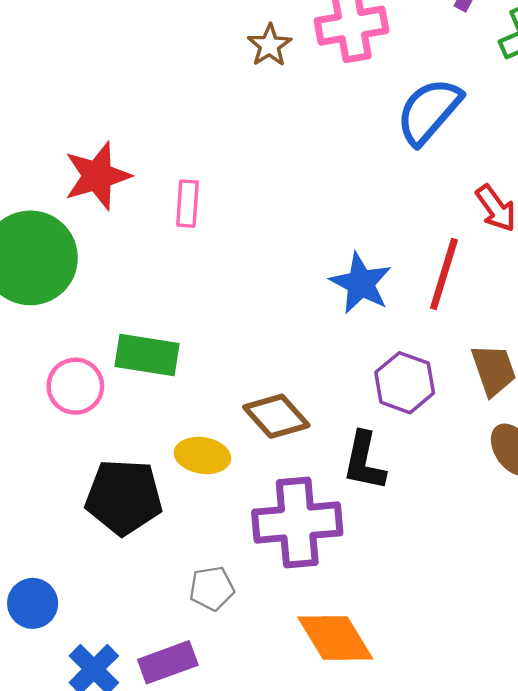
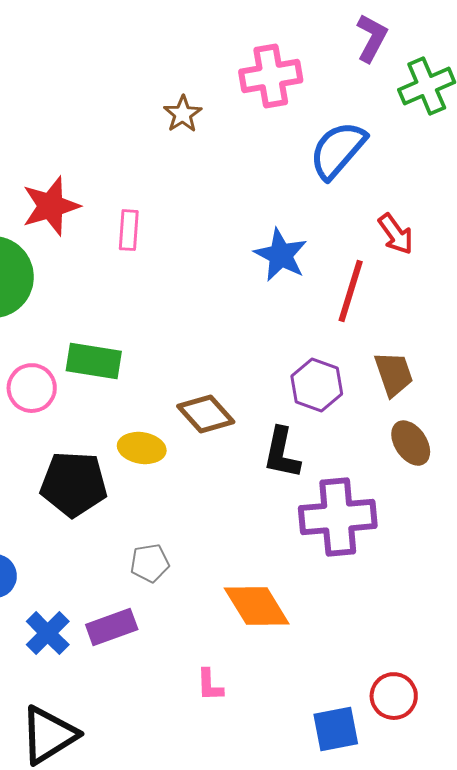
brown star: (269, 45) -> (183, 114), moved
blue star: (361, 283) -> (281, 255), moved
purple cross: (297, 522) -> (338, 517), moved

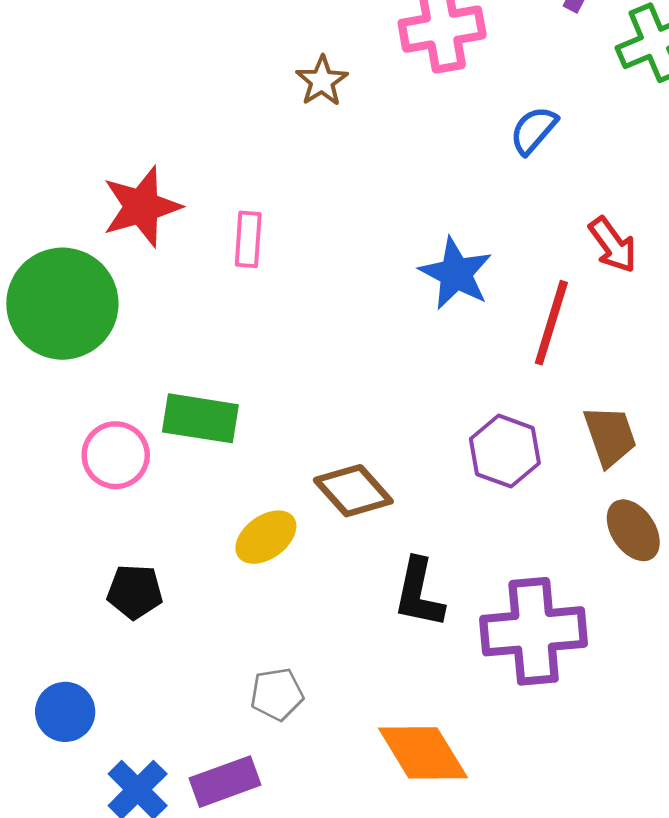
blue semicircle: (338, 150) -> (534, 130), size x0.6
yellow ellipse: (142, 448) -> (266, 537), turned -45
black L-shape: (282, 453) -> (419, 593), moved
black pentagon: (74, 484) -> (135, 592), moved, size x0.6

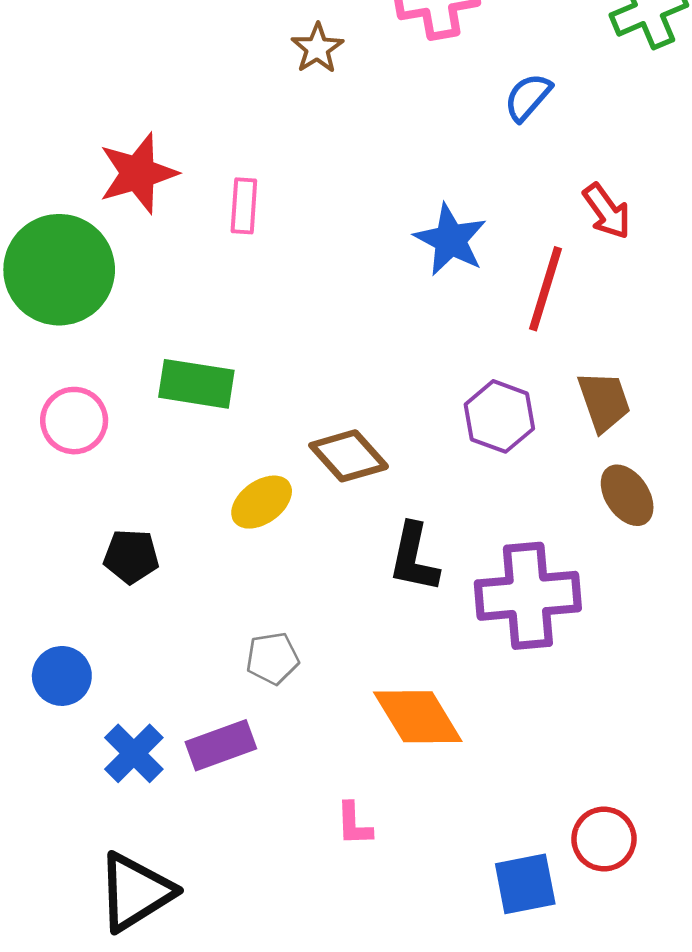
pink circle: (116, 455) -> (74, 421), moved

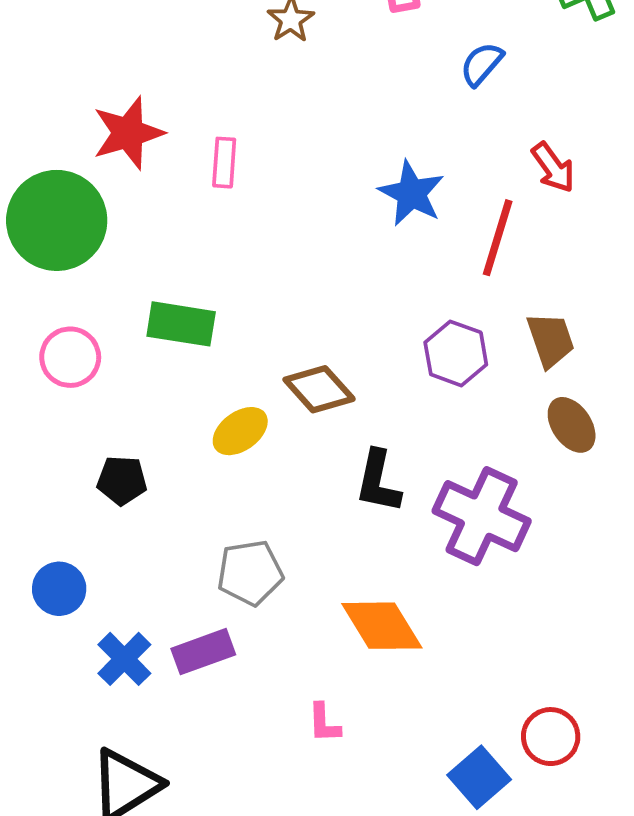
purple cross: (528, 596) -> (482, 516), turned 30
gray pentagon: (272, 658) -> (250, 573), size x1.4
blue square: (525, 884) -> (479, 777), turned -30

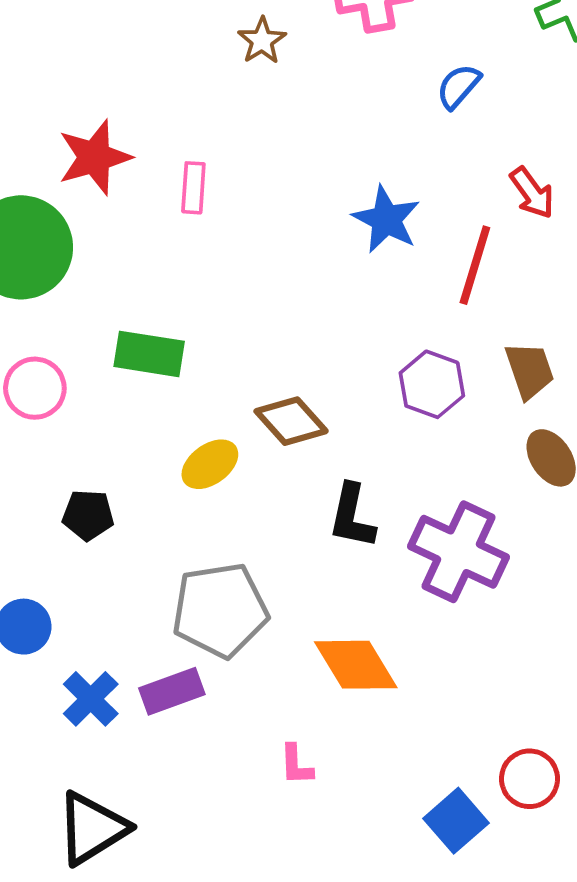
gray pentagon: (250, 573) -> (220, 610), size x1.4

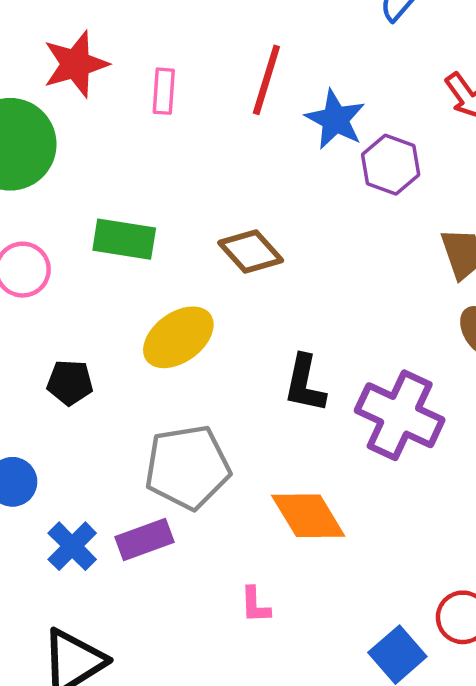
red line: (475, 265) -> (266, 80), moved
purple hexagon: (432, 384) -> (391, 165), moved
brown diamond: (291, 421) -> (251, 252), moved
yellow ellipse: (210, 464) -> (178, 337), size x1.4

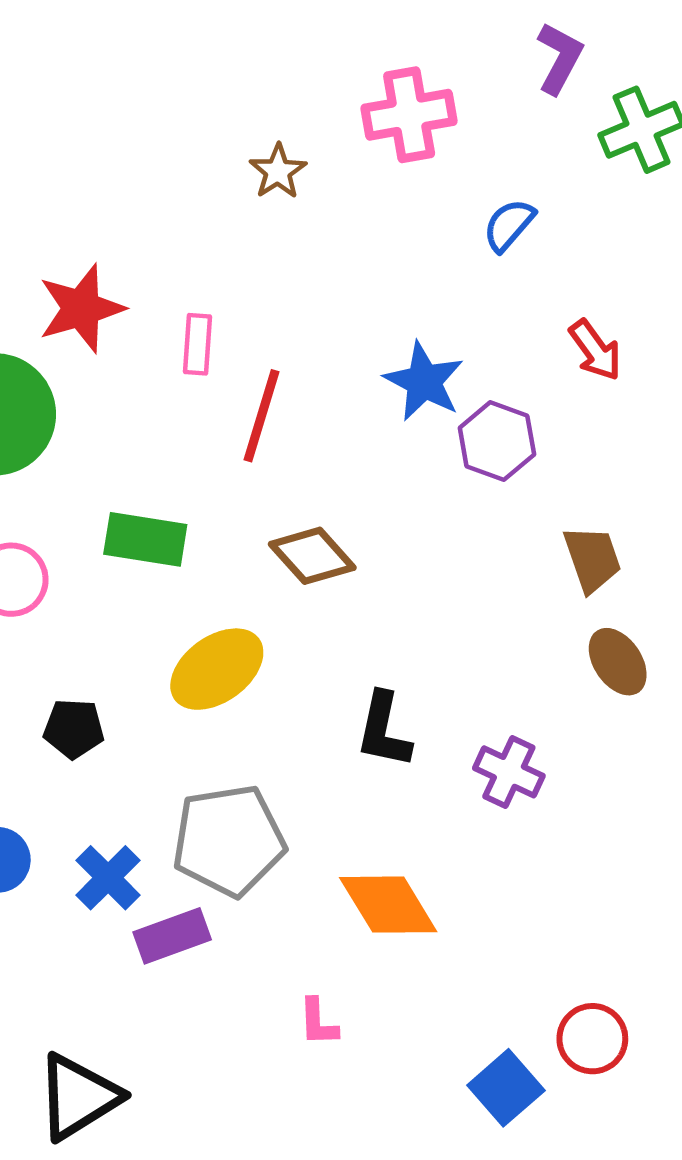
red line: (266, 80) -> (262, 416), moved
purple cross: (400, 415) -> (509, 772), size x0.6
blue cross: (72, 546) -> (108, 878), moved

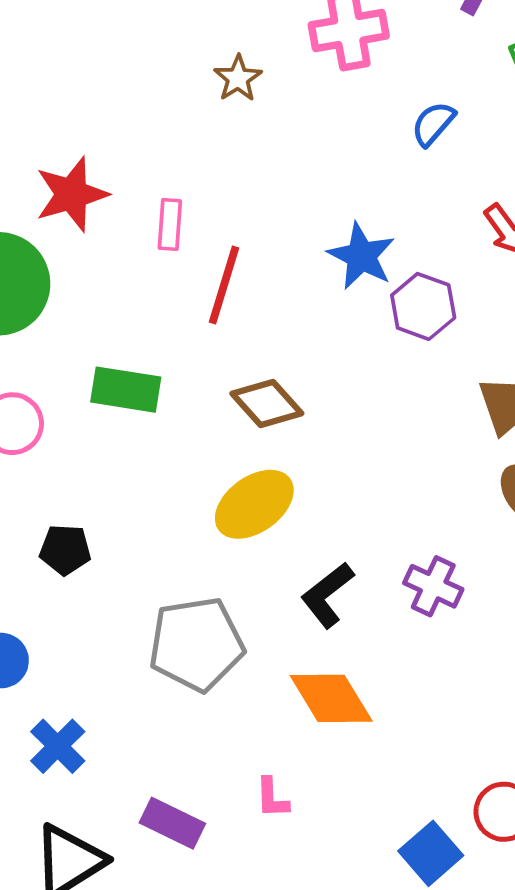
yellow ellipse: (217, 669) -> (254, 504), moved
black L-shape: (384, 730) -> (327, 595), moved, turned 40
blue cross: (108, 878) -> (58, 746), moved
purple rectangle: (172, 936) -> (172, 823), moved, turned 46

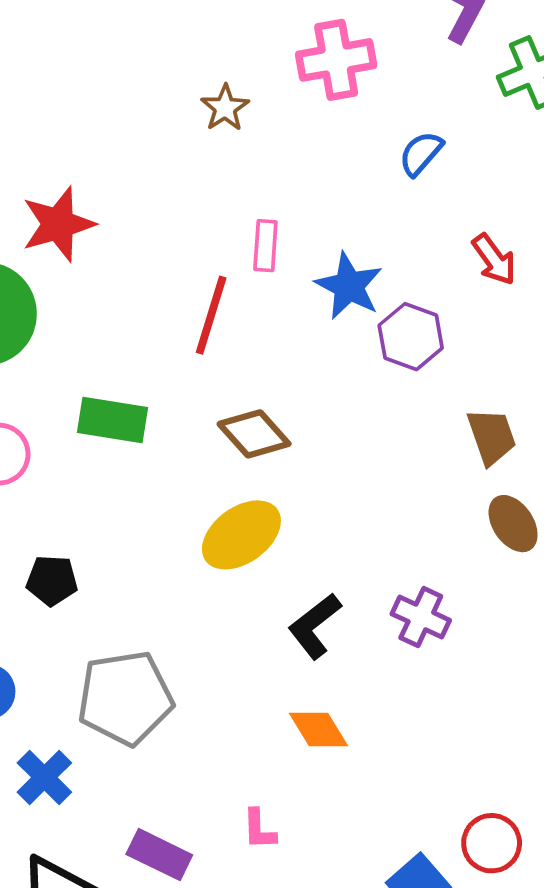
pink rectangle: (170, 225) -> (265, 246), moved
gray pentagon: (196, 644) -> (125, 698), moved
orange diamond: (331, 698) -> (318, 729), size x0.7

